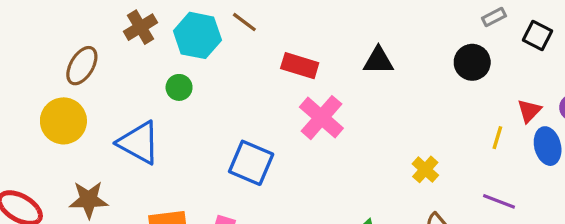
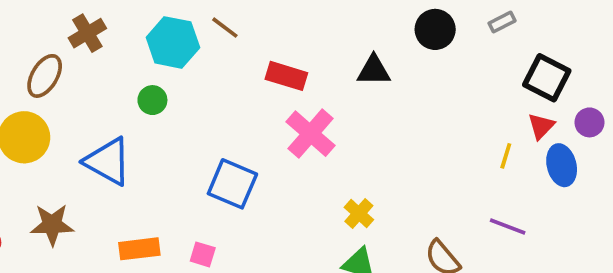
brown cross: (141, 27) -> (87, 33), moved
black square: (538, 35) -> (547, 78), moved, size x1.4
black circle: (472, 62) -> (435, 29), moved
yellow cross: (425, 169) -> (359, 214), moved

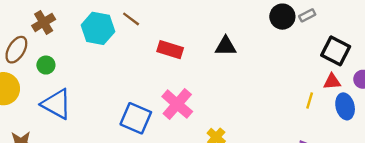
black circle: (435, 29) -> (282, 17), moved
green circle: (152, 100) -> (46, 65), moved
red triangle: (541, 126) -> (332, 82), turned 42
pink cross: (311, 134) -> (177, 104), moved

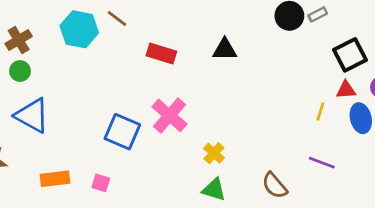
brown cross: (44, 22) -> (19, 40), moved
black square: (336, 51) -> (350, 55), turned 36

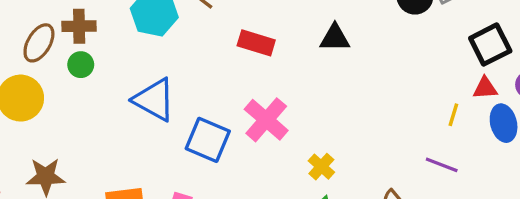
brown cross: (19, 40) -> (79, 26), turned 30
blue triangle: (32, 115) -> (154, 100), moved
purple line: (322, 163) -> (442, 165), moved

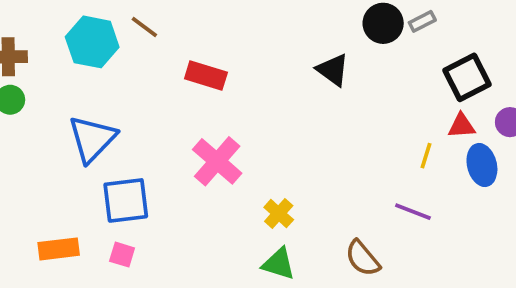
black triangle: (335, 38) -> (333, 70), moved, turned 36
blue triangle: (154, 100) -> (92, 139), turned 45
blue square: (208, 140) -> (126, 200), moved, turned -30

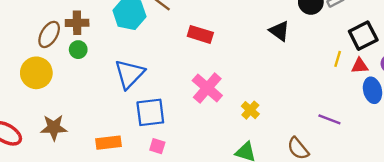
yellow line: (426, 156) -> (338, 59), moved
yellow cross: (279, 213) -> (250, 110), moved
pink square: (122, 255) -> (157, 146), moved

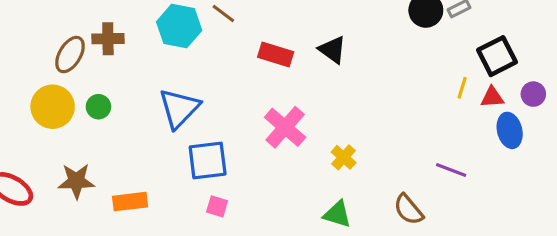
black triangle: (279, 31) -> (333, 50), moved
green circle: (78, 50) -> (98, 107), moved
orange rectangle: (108, 143) -> (130, 202), moved

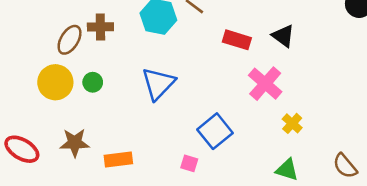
pink cross: (285, 127) -> (265, 84), moved
blue square: (208, 160) -> (215, 131), moved, turned -32

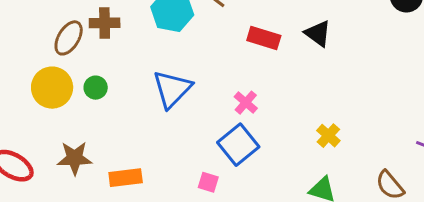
pink cross: (265, 84) -> (246, 103), moved, size x0.6

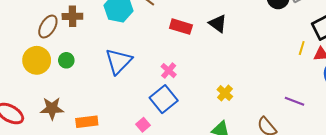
pink square: (208, 182) -> (143, 125), turned 32

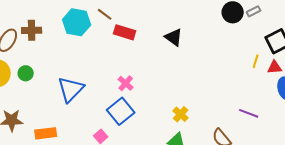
red rectangle: (181, 27) -> (125, 32), moved
blue triangle: (119, 61) -> (71, 89), moved
yellow cross: (225, 93) -> (181, 114), moved

